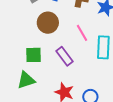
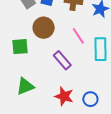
green square: (33, 55) -> (20, 47), moved

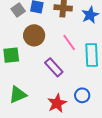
red star: (64, 96) -> (57, 103), turned 30
blue circle: (90, 99) -> (82, 95), moved

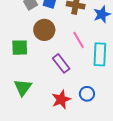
green triangle: (18, 95) -> (23, 87), turned -36

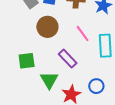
green square: (20, 48) -> (27, 61), moved
green triangle: (23, 87) -> (49, 80), moved

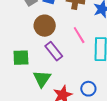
purple rectangle: (68, 59) -> (54, 51), moved

